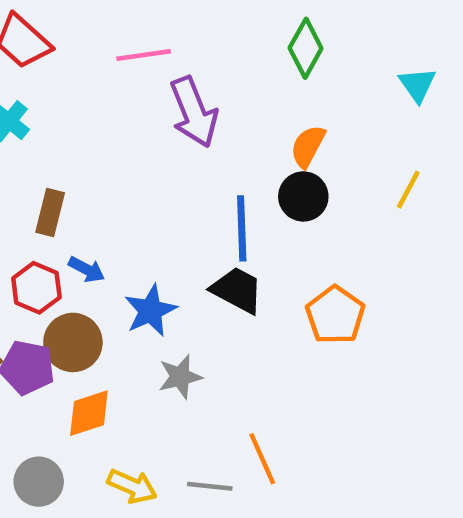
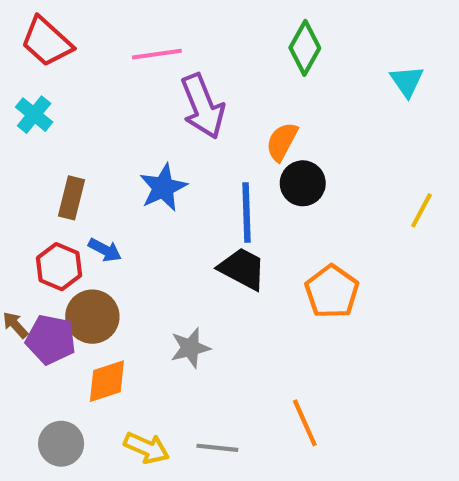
orange semicircle: (308, 146) -> (282, 142), moved
yellow line: (408, 190) -> (421, 210), moved
blue star: (150, 311) -> (163, 187), moved
orange line: (262, 459) -> (305, 423), moved

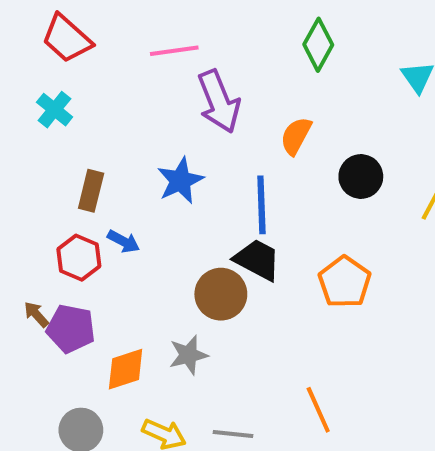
black circle: (303, 183) -> (361, 176), moved
brown circle: (92, 317) -> (221, 294), moved
gray star: (190, 348) -> (188, 355), moved

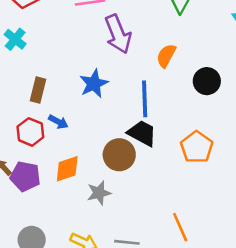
orange diamond: (126, 369) -> (67, 169), moved

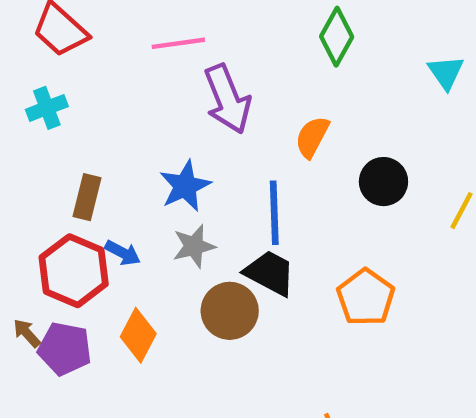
cyan cross: (15, 39) -> (47, 108), turned 30
red hexagon: (30, 132) -> (74, 271), size x1.4
orange diamond: (67, 169) -> (138, 335), turned -44
gray star: (99, 193) -> (194, 246), moved

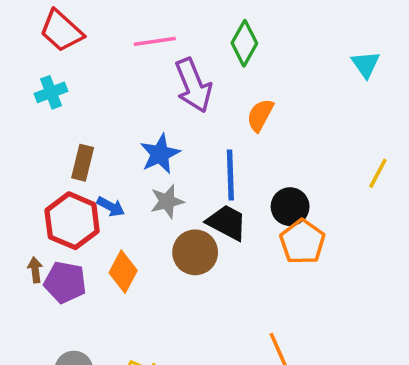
green diamond: (337, 37) -> (244, 43), moved
black circle: (383, 182) -> (290, 207), moved
brown arrow: (27, 333) -> (35, 270), turned 35

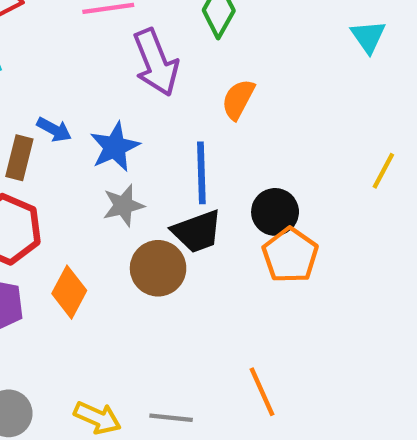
blue arrow: (111, 207) -> (54, 130), moved
black trapezoid: (227, 222) -> (197, 231), turned 132

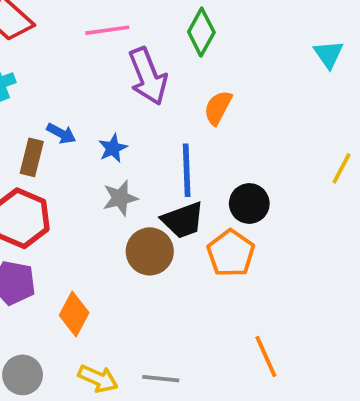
blue star: (115, 147) -> (113, 148), size x0.7
orange pentagon: (290, 255) -> (231, 253), moved
orange diamond: (69, 292) -> (74, 314), moved
orange line: (262, 392) -> (266, 356), moved

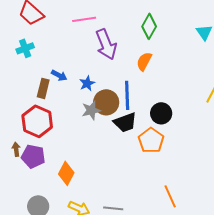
green diamond: (201, 32) -> (149, 26), moved
brown circle: (150, 251) -> (106, 102), moved

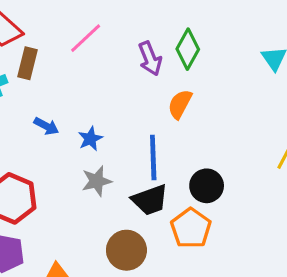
pink line: (84, 19) -> (86, 38), turned -35
purple arrow: (106, 44) -> (150, 59), moved, size x0.7
brown rectangle: (43, 88) -> (28, 63), moved
brown circle: (106, 102) -> (126, 250), moved

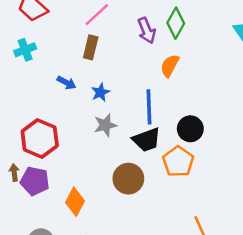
brown rectangle: (28, 63) -> (91, 47), moved

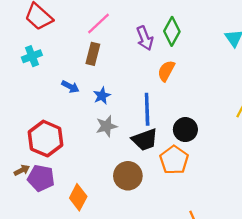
brown arrow: (14, 173) -> (22, 170), turned 70

